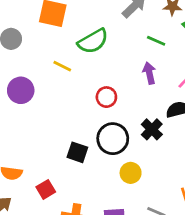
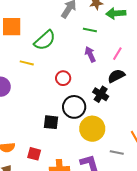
yellow circle: (131, 173) -> (92, 129), size x1.6
red square: (46, 189) -> (34, 154), turned -32

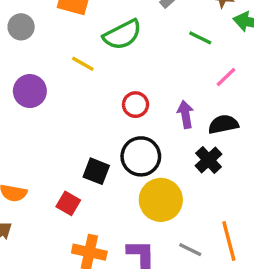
purple arrow: (90, 54) -> (185, 114), moved
pink line: (117, 54) -> (226, 77), moved
black cross: (101, 94) -> (209, 160), moved
red square: (34, 154) -> (68, 203), moved

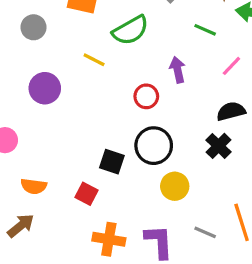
purple arrow: (185, 114) -> (178, 70), moved
yellow circle: (161, 200) -> (175, 186), size x0.7

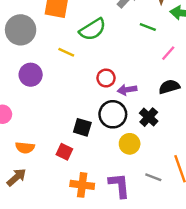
gray circle: (33, 27) -> (21, 30), size x1.6
purple arrow: (178, 70) -> (127, 90), moved, turned -84
black cross: (218, 146) -> (149, 117), moved

